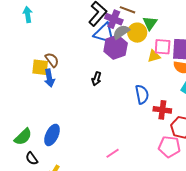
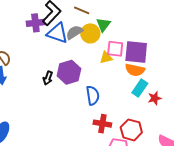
purple cross: (114, 19) -> (35, 23), moved, turned -30
purple hexagon: (116, 47) -> (69, 72), moved
red cross: (162, 110) -> (102, 124), moved

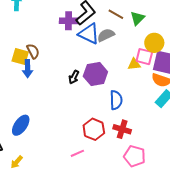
green triangle: (103, 25) -> (138, 18), moved
yellow circle: (90, 33) -> (154, 43), moved
red hexagon: (131, 130) -> (94, 129), moved

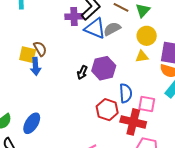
yellow circle: (154, 43) -> (147, 36), moved
pink square: (144, 57) -> (147, 104), moved
red hexagon: (94, 129) -> (107, 110), moved
red cross: (122, 129) -> (133, 122), size x1.4

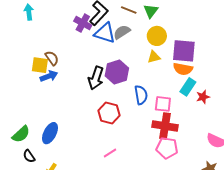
purple cross: (74, 16) -> (83, 23), turned 36
blue arrow: (36, 66) -> (49, 76), turned -102
black arrow: (82, 72) -> (96, 78), size x1.6
red hexagon: (107, 110) -> (109, 113), moved
red cross: (133, 122) -> (165, 126), moved

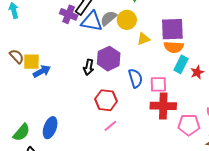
yellow circle: (157, 36) -> (127, 20), moved
brown semicircle: (52, 58) -> (17, 56), moved
black arrow: (96, 78) -> (89, 67), size x0.7
pink pentagon: (167, 148) -> (189, 125), moved
pink line: (110, 153) -> (110, 126), moved

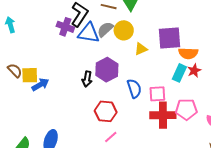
orange semicircle: (174, 47) -> (188, 53), moved
red star: (197, 72) -> (194, 71), moved
pink pentagon: (189, 125) -> (186, 109), moved

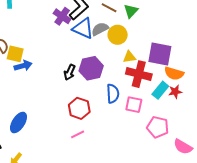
red cross: (163, 115) -> (139, 74), moved

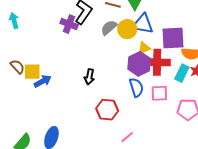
blue triangle: (83, 28) -> (143, 24), moved
purple hexagon: (91, 68) -> (139, 64), moved
pink line: (78, 134) -> (127, 137), moved

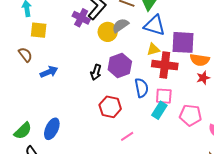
yellow circle: (127, 29) -> (108, 32), moved
purple hexagon: (139, 64) -> (120, 66), moved
yellow square: (32, 72) -> (39, 30), moved
cyan rectangle: (182, 73) -> (159, 110), moved

